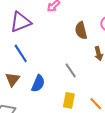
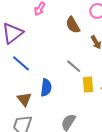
brown triangle: (12, 79) -> (24, 99), moved
yellow rectangle: (69, 100) -> (88, 85), moved

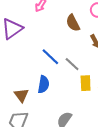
blue line: (21, 63) -> (50, 57), moved

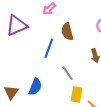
brown semicircle: (73, 23) -> (67, 32), moved
blue line: (50, 57) -> (49, 48), moved, turned 54

